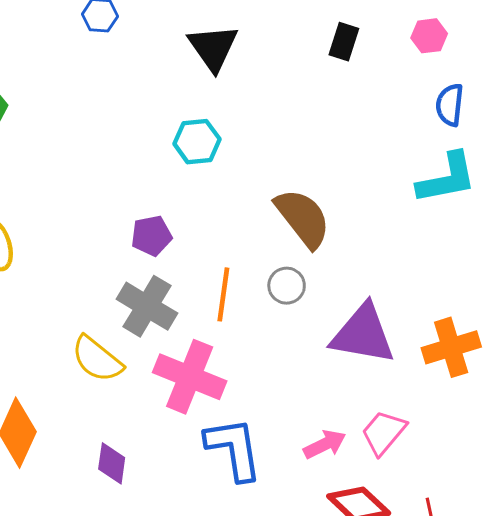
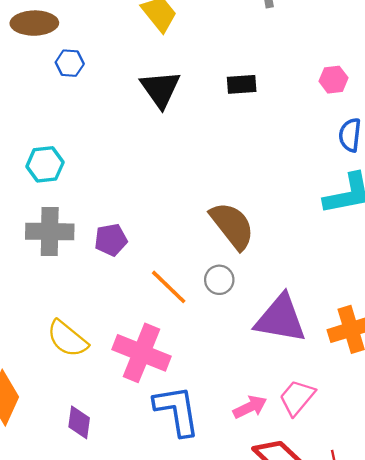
black rectangle: (344, 42) -> (242, 84), moved, turned 68
cyan hexagon: (197, 142) -> (45, 164), moved
orange line: (223, 294) -> (169, 287), turned -54
gray cross: (147, 306) -> (50, 232), moved, turned -30

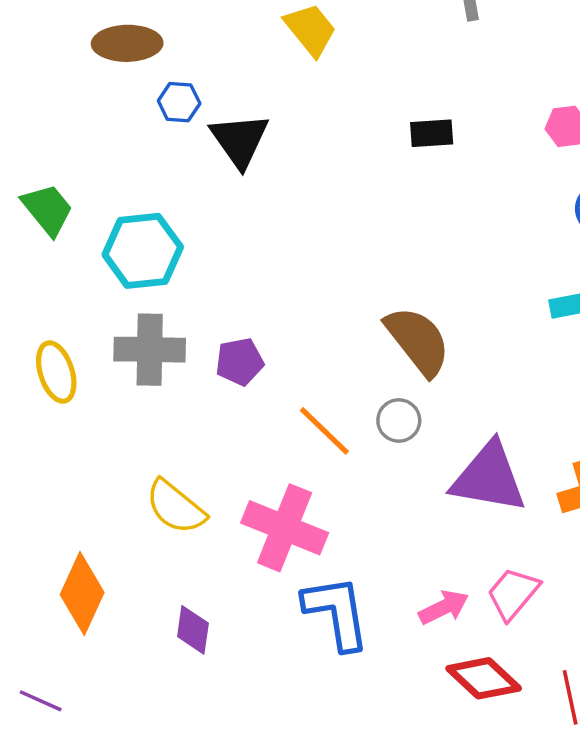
black triangle: (160, 89) -> (240, 140), moved
cyan hexagon: (45, 164) -> (143, 251), size x1.4

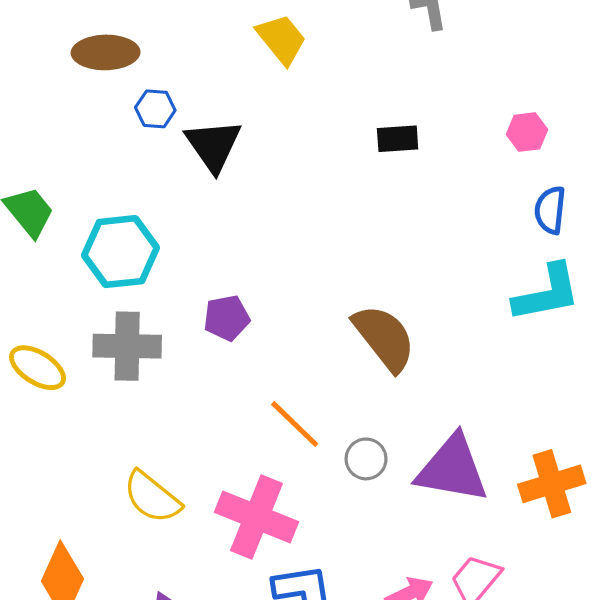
purple pentagon: (240, 362) -> (227, 318), moved
yellow ellipse: (56, 372) -> (38, 368), turned -40
gray circle: (399, 420) -> (366, 459), moved

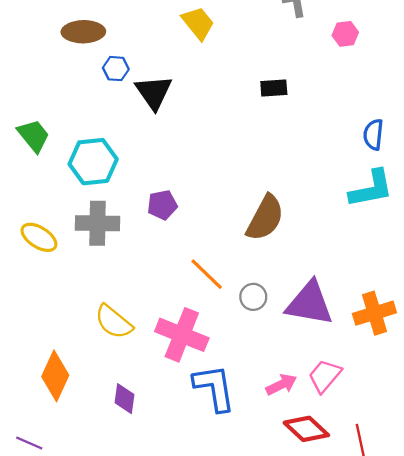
pink hexagon: (527, 132) -> (345, 34), moved
brown semicircle: (384, 338) -> (265, 218), turned 66

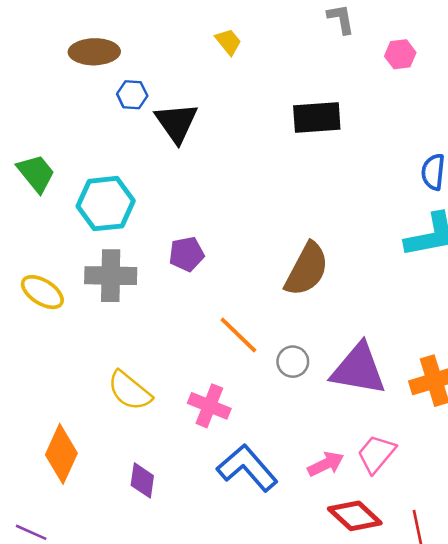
yellow trapezoid: (198, 23) -> (228, 42), size x0.7
black rectangle: (274, 88) -> (317, 118), size x1.5
pink cross: (182, 335) -> (209, 406), size x0.7
blue L-shape: (214, 388) -> (247, 468), turned -32

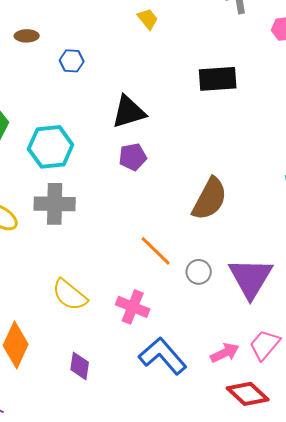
brown ellipse: (94, 52) -> (27, 36), moved, size x0.6
black triangle: (176, 123) -> (129, 112), moved, turned 48
purple pentagon: (187, 254) -> (133, 157), moved
purple triangle: (359, 369) -> (251, 278), turned 51

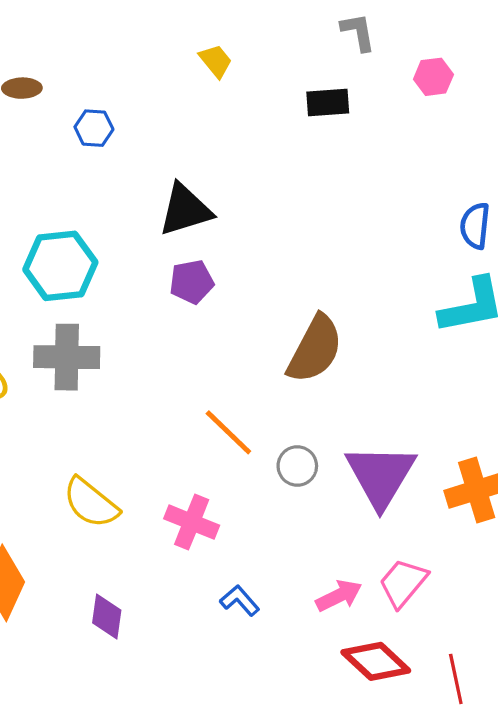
black rectangle: (218, 79) -> (328, 102), moved, size x0.7
blue L-shape: (163, 356) -> (240, 600), size x0.5

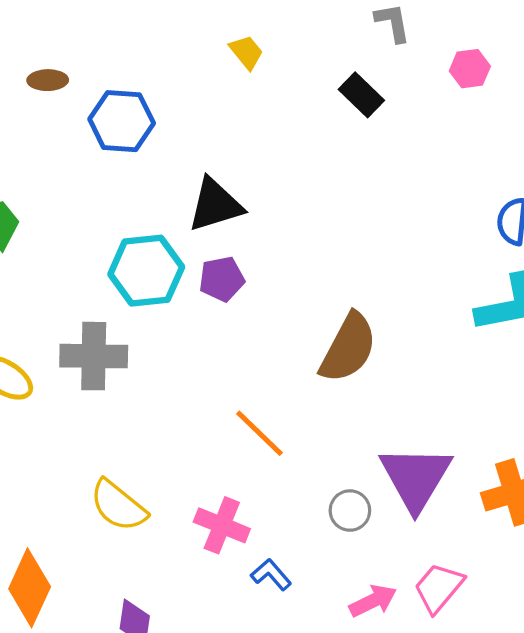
black rectangle: (328, 102) -> (361, 95), turned 48
blue hexagon: (94, 128) -> (122, 121), size x1.6
cyan hexagon: (60, 266) -> (146, 271), moved
gray circle: (297, 466) -> (350, 511), moved
blue L-shape: (240, 600) -> (271, 575), moved

